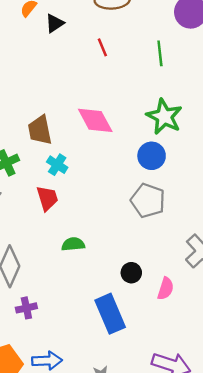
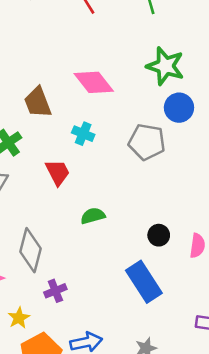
blue circle: (152, 156) -> (179, 108), moved
cyan cross: (57, 165) -> (83, 134), moved
gray pentagon: (148, 201) -> (147, 142), moved

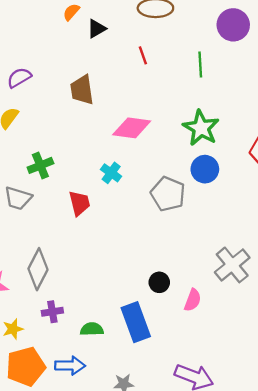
pink diamond: (94, 82) -> (132, 128), turned -57
brown trapezoid: (38, 102) -> (82, 90), moved
green semicircle: (93, 216) -> (92, 329), moved

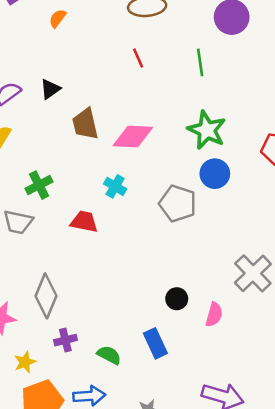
black triangle: (96, 29) -> (50, 89), moved
brown trapezoid: (82, 90) -> (85, 124), moved
red trapezoid: (79, 203) -> (84, 222), turned -60
blue rectangle: (136, 322) -> (155, 343), size x0.7
green semicircle: (92, 329) -> (109, 355), turned 35

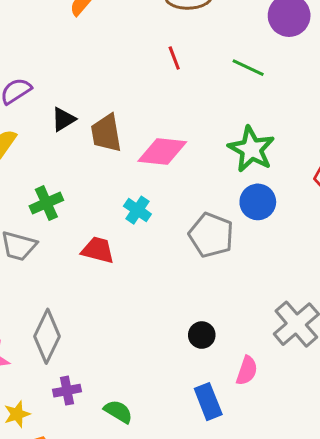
green line: (200, 62) -> (248, 68), turned -60
black triangle: (50, 89) -> (63, 119), moved
black circle: (177, 299) -> (202, 335), moved
blue rectangle: (155, 343) -> (208, 402), moved

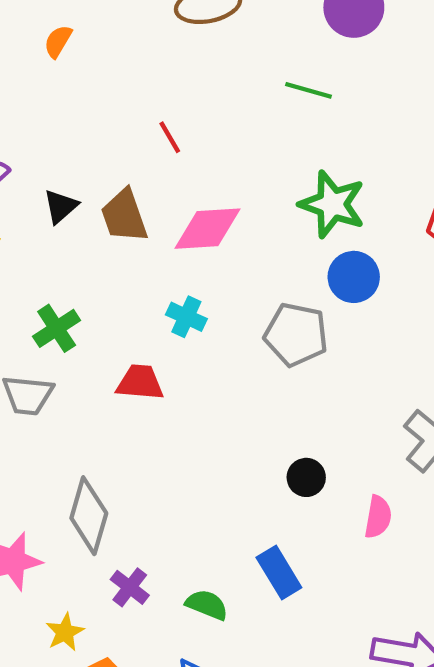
red line: (174, 58) -> (170, 137), moved
purple cross: (67, 391) -> (130, 587), turned -32
blue rectangle: (208, 402) -> (279, 572), moved

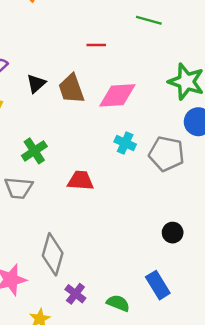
green line: (308, 90) -> (149, 20), moved
red line: (170, 137) -> (96, 45), turned -60
cyan cross: (186, 317) -> (125, 143), moved

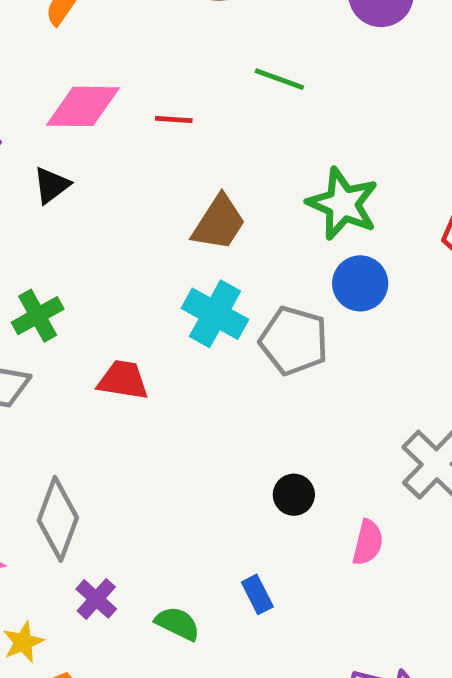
brown trapezoid: (71, 89) -> (219, 223), moved, turned -132
pink diamond: (117, 95) -> (83, 106), moved
cyan cross: (125, 143) -> (215, 314), size x1.5
blue rectangle: (158, 285) -> (257, 594), size x0.7

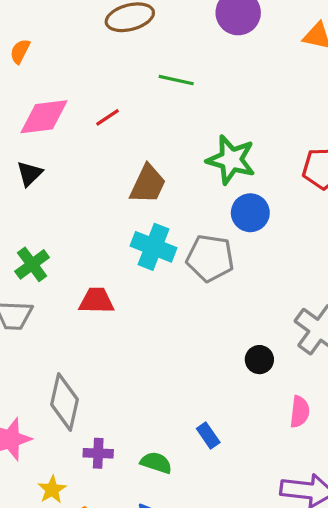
red line: (174, 119) -> (107, 117), turned -30
black circle: (294, 495) -> (259, 360), moved
pink semicircle: (368, 543) -> (300, 412), moved
purple cross: (96, 599) -> (98, 453), turned -32

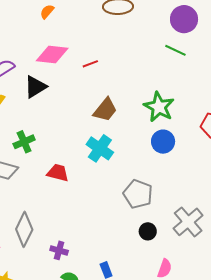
green line: (176, 80) -> (175, 50), moved
black triangle: (30, 174) -> (35, 87), size x1.4
gray pentagon: (210, 258) -> (138, 194), moved
purple cross: (98, 453) -> (59, 250), moved

